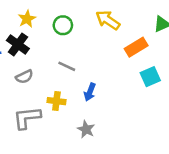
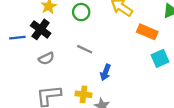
orange rectangle: (136, 47) -> (147, 32), turned 54
yellow cross: (56, 101) -> (83, 94), moved

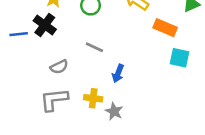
gray semicircle: (46, 58) -> (59, 67), moved
cyan square: (160, 58) -> (180, 58), turned 36

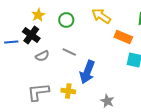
gray semicircle: (59, 67) -> (42, 56), moved
blue arrow: (118, 73) -> (87, 72), size x1.6
gray star: (114, 111) -> (107, 101), moved

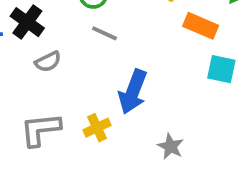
gray line: (69, 52) -> (105, 33), moved
yellow cross: (68, 91) -> (97, 128), turned -32

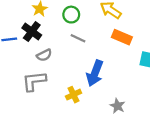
orange rectangle: (201, 26) -> (122, 37), moved
gray L-shape: (40, 129) -> (34, 81), moved

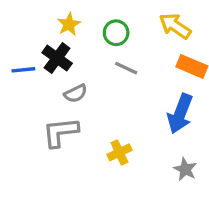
blue arrow: (95, 73) -> (180, 114), moved

